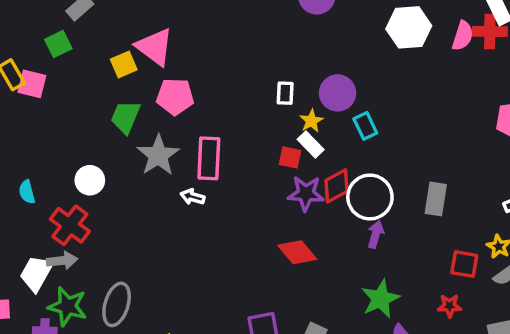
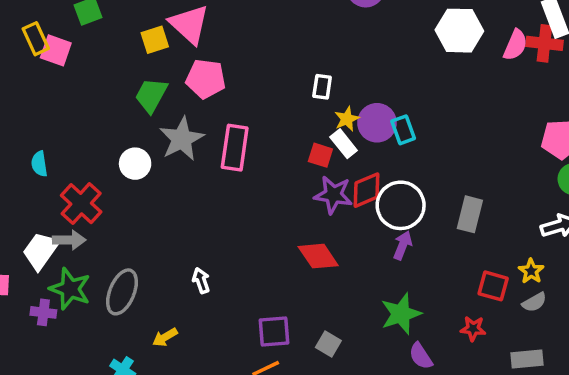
purple circle: (338, 93) -> (377, 123), moved
white circle: (90, 180) -> (135, 164), moved
white arrow: (192, 197) -> (201, 281), moved, turned 50

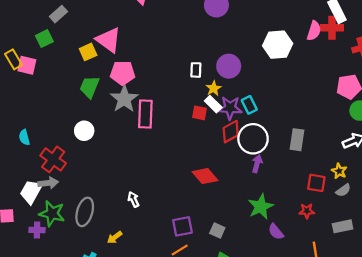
white hexagon: (459, 31) -> (278, 45), moved
purple circle: (377, 123) -> (229, 66), moved
cyan rectangle: (403, 130) -> (249, 105), moved
gray star: (182, 139) -> (124, 99), moved
purple star: (333, 195) -> (230, 108), moved

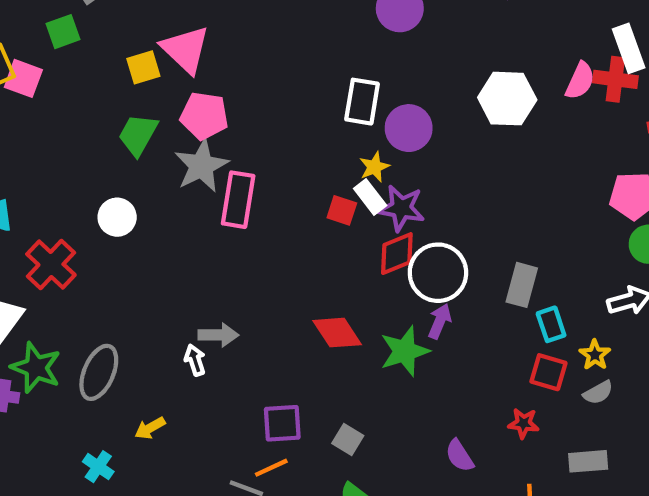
white rectangle: (196, 70) -> (362, 102), moved, size x1.5
cyan rectangle: (249, 105) -> (551, 324), moved
gray arrow: (48, 183) -> (218, 335), moved
green star: (261, 207) -> (405, 351), moved

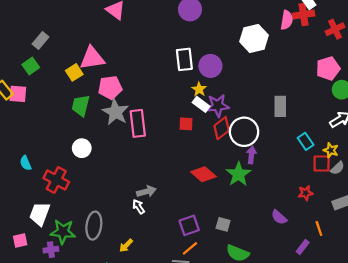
pink triangle: (185, 49) -> (92, 58), turned -36
red square: (342, 210) -> (186, 124), moved
gray rectangle: (522, 285) -> (280, 106), moved
red square: (548, 372) -> (322, 163), moved

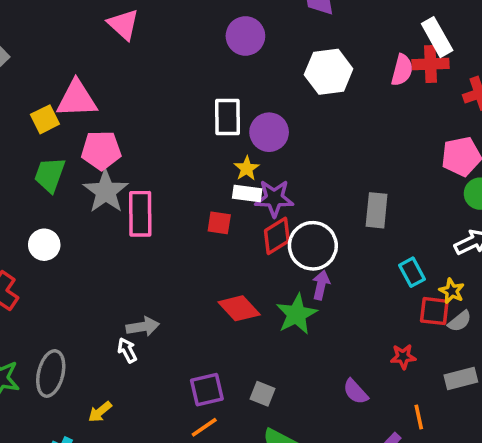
white hexagon: (254, 38) -> (329, 72), moved
white rectangle: (201, 104) -> (247, 194), turned -35

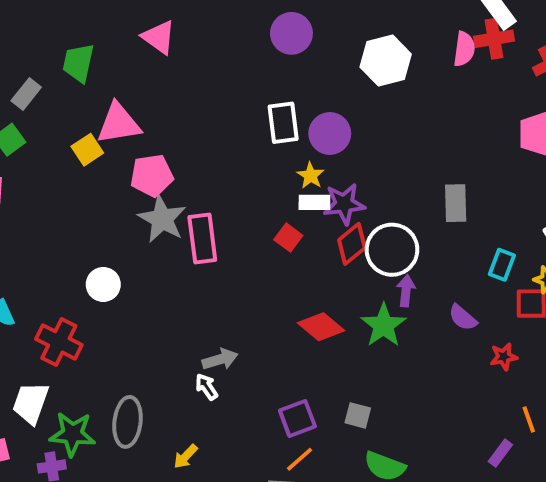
green trapezoid: (50, 175) -> (78, 63), moved
red square: (219, 223) -> (288, 238), turned 35
cyan rectangle: (412, 272) -> (502, 265), turned 56
purple semicircle: (356, 392) -> (463, 318), moved

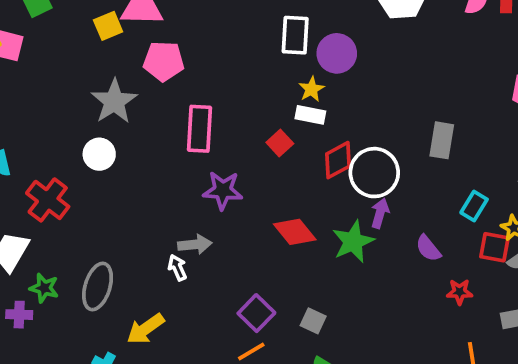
purple star: (344, 204) -> (223, 190), moved
gray star: (162, 219) -> (114, 101), moved
purple square: (297, 418) -> (256, 313), turned -36
green star: (72, 434) -> (44, 288), size x0.7
yellow arrow: (185, 456) -> (146, 329), size x1.5

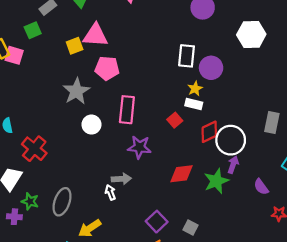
white circle: (99, 154) -> (91, 125), moved
red diamond: (295, 232) -> (181, 174), turned -60

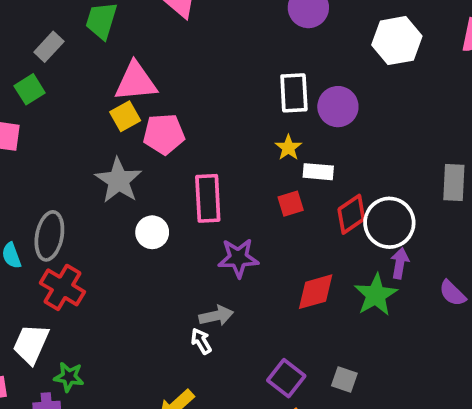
yellow square: (75, 46) -> (125, 116), moved
yellow star: (195, 89) -> (288, 148), moved
red square: (175, 120) -> (291, 204), turned 32
gray ellipse: (62, 202) -> (49, 236), moved

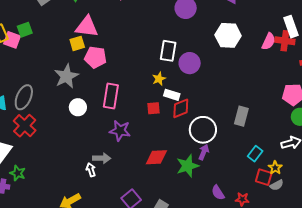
green square: (30, 89) -> (25, 30), moved
red diamond: (351, 214) -> (181, 108), moved
purple semicircle: (452, 293) -> (218, 193), moved

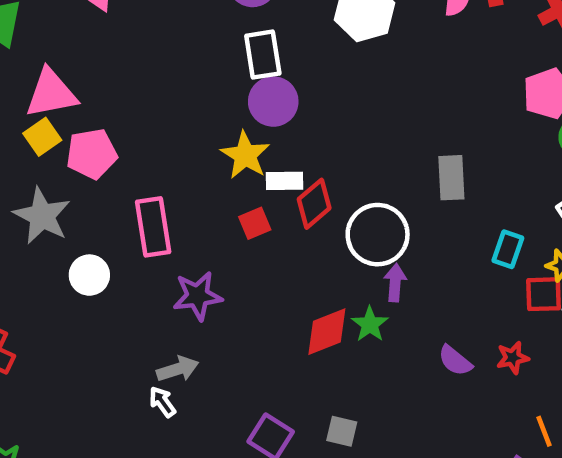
white rectangle: (168, 51) -> (263, 55), moved
purple circle: (190, 63) -> (273, 102), moved
yellow star: (159, 79) -> (245, 155), size x1.5
red diamond: (156, 157) -> (327, 332), moved
green star: (188, 166) -> (370, 324), size x0.7

